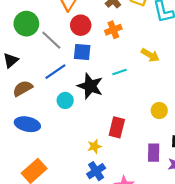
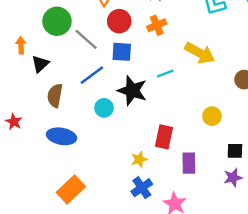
yellow arrow: (150, 55) -> (200, 53), size x1.4
brown semicircle: (23, 88) -> (55, 96), turned -48
purple rectangle: (154, 153) -> (189, 163), moved

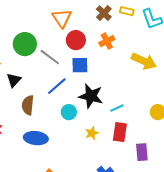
cyan line: (165, 74) -> (117, 108), moved
yellow star: (139, 159) -> (92, 133), moved

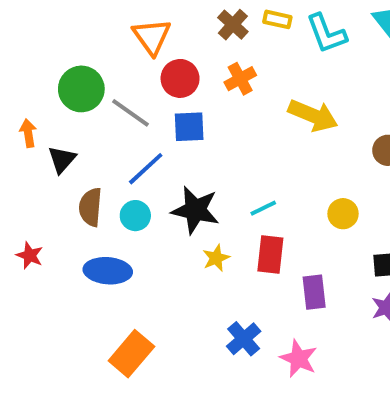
black star: (91, 96) -> (195, 210), moved
cyan circle: (69, 112) -> (135, 216), moved

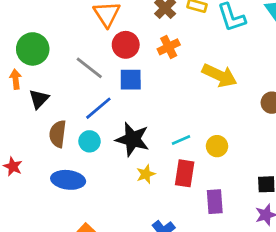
green circle: (81, 89) -> (33, 49), moved
yellow circle: (343, 214) -> (217, 146), moved

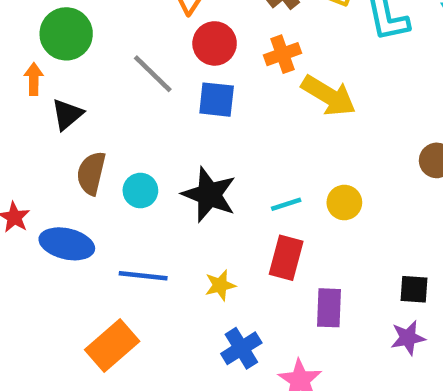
yellow arrow: (219, 75) -> (329, 96), moved
blue line: (98, 108) -> (143, 276), moved, turned 40
yellow circle: (217, 146) -> (344, 203), moved
yellow star: (146, 174) -> (220, 285), moved
blue ellipse: (68, 180) -> (67, 244), moved

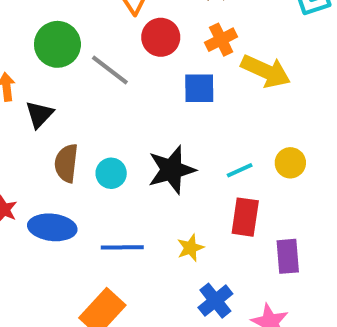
green circle: (66, 34) -> (57, 44), moved
blue square: (217, 100) -> (199, 88), moved
black star: (209, 195) -> (171, 170), turned -30

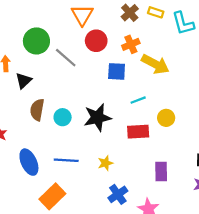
cyan line: (240, 170) -> (138, 100), moved
red rectangle: (245, 217) -> (138, 132), moved, turned 75
blue ellipse: (52, 227) -> (29, 162), moved, turned 55

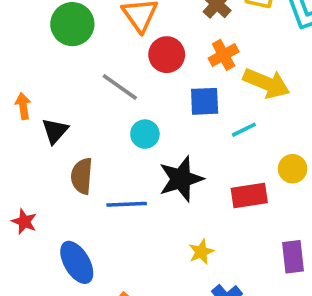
green circle: (36, 41) -> (72, 24), moved
cyan line: (138, 100) -> (244, 130), moved
cyan circle: (63, 117) -> (145, 134), moved
blue line: (66, 160) -> (127, 204), moved

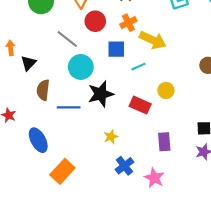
cyan circle: (145, 134) -> (81, 67), size x1.5
red rectangle: (249, 196) -> (140, 105), turned 30

